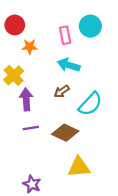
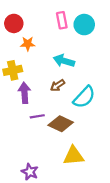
pink rectangle: (65, 35) -> (62, 20), moved
yellow cross: (14, 75) -> (13, 70), turned 30
purple line: (31, 128) -> (37, 116), moved

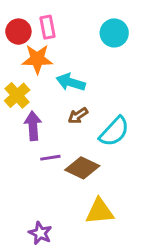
pink rectangle: (62, 20) -> (47, 27), moved
orange star: (28, 44) -> (37, 59), size x1.5
cyan arrow: (64, 61) -> (71, 82), moved
yellow cross: (13, 70) -> (17, 95), turned -30

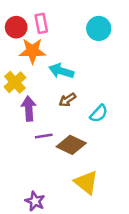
cyan semicircle: (114, 132) -> (99, 114), size x0.7
yellow triangle: (100, 211) -> (86, 182), turned 44

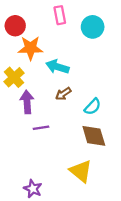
pink rectangle: (41, 23) -> (60, 15), moved
brown diamond: (71, 145) -> (94, 136), moved, turned 48

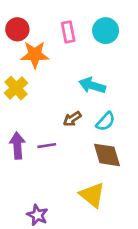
pink rectangle: (60, 15) -> (68, 32), moved
cyan arrow: (57, 67) -> (92, 85), moved
brown arrow: (63, 94) -> (72, 119), moved
purple arrow: (27, 102) -> (17, 146), moved

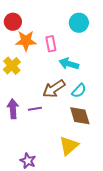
pink rectangle: (68, 32) -> (51, 44), moved
brown arrow: (72, 119) -> (54, 89), size x1.6
yellow triangle: (92, 195) -> (69, 146), turned 40

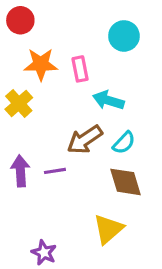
red circle: (13, 22) -> (20, 20), moved

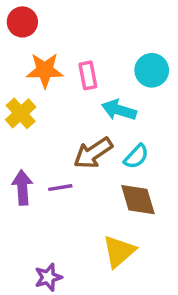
cyan circle: (124, 36) -> (152, 70), moved
purple star: (44, 253) -> (48, 277), turned 30

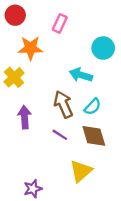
pink rectangle: (88, 75) -> (60, 23), moved, turned 36
brown arrow: (93, 153) -> (63, 104), turned 100
purple arrow: (22, 188) -> (25, 117), moved
purple line: (60, 188) -> (60, 135), moved, turned 42

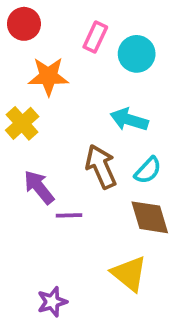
cyan circle: (103, 48) -> (137, 54), moved
purple arrow: (25, 117) -> (39, 187), turned -35
purple line: (60, 135) -> (69, 215), moved, turned -35
yellow triangle: (81, 171) -> (129, 274), turned -40

